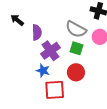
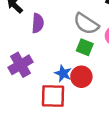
purple cross: (50, 51) -> (21, 65), moved
blue star: (43, 71) -> (63, 73), moved

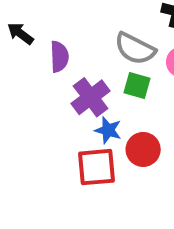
purple cross: (21, 65) -> (91, 97), moved
red circle: (81, 77) -> (143, 149), moved

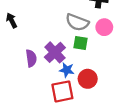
black arrow: (20, 33) -> (12, 20), turned 32
purple semicircle: (59, 57) -> (31, 58), moved

